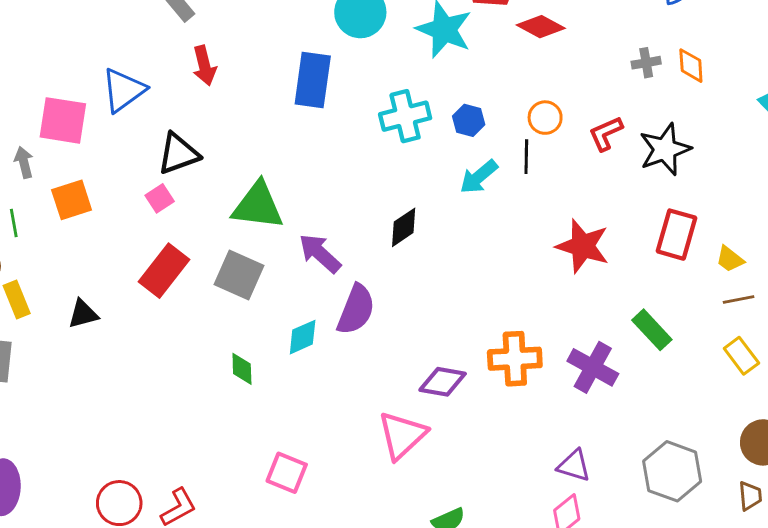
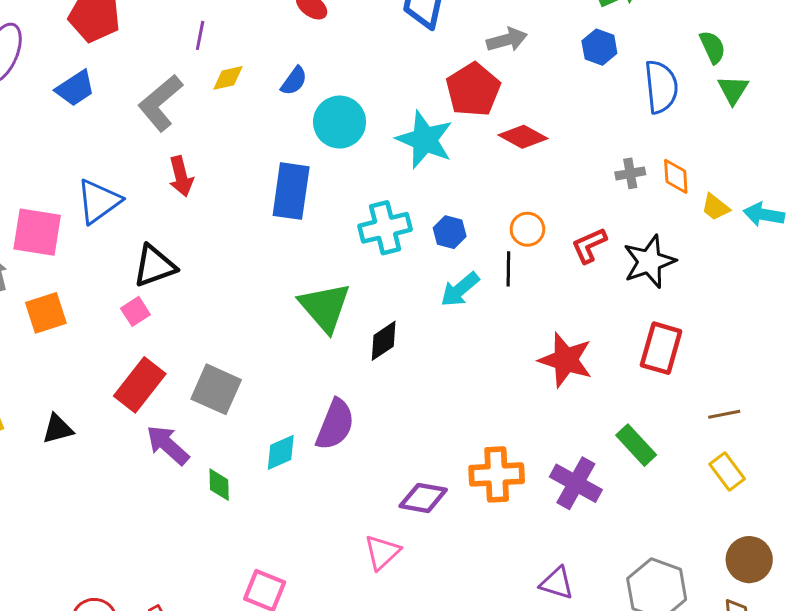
green triangle: (258, 206) -> (325, 307), moved, turned 42
purple arrow: (320, 253) -> (168, 445), moved
yellow trapezoid: (730, 259) -> (715, 207), moved
pink triangle: (402, 435) -> (382, 552), size x0.7

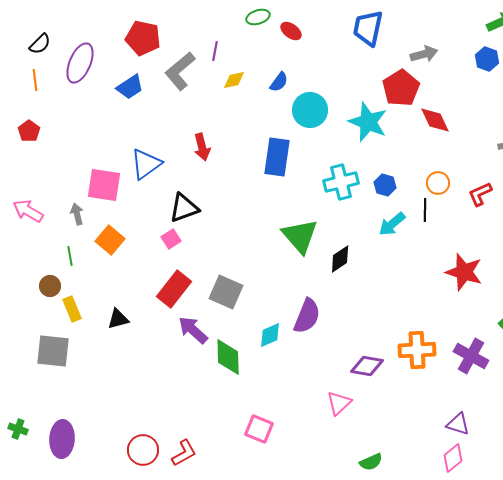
gray L-shape: (160, 103) -> (180, 71), moved
red diamond: (523, 137) -> (435, 120), turned 36
orange square: (46, 313) -> (110, 240), turned -32
green diamond: (219, 485) -> (228, 357), size x1.6

